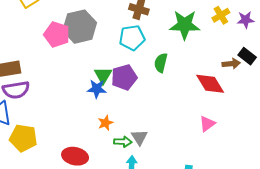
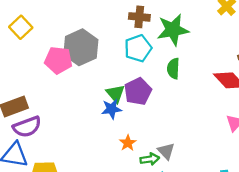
green star: (185, 25) -> (173, 30), moved

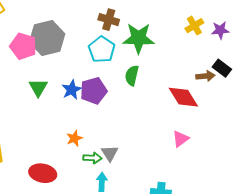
cyan pentagon: (138, 48) -> (102, 49), turned -30
green triangle: (115, 94) -> (38, 88), moved
blue star: (112, 109) -> (72, 90), moved, turned -30

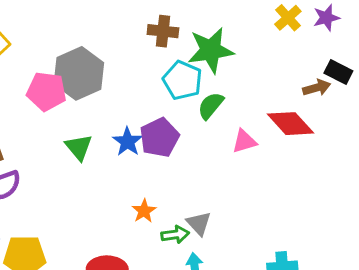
cyan pentagon: (102, 49) -> (182, 80), moved
green semicircle: (132, 75) -> (211, 106), turned 36
pink triangle: (181, 139) -> (244, 141), moved, turned 30

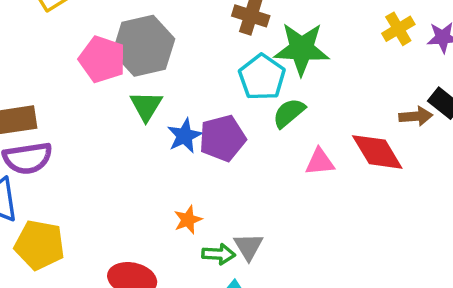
green triangle: (79, 147) -> (146, 106), moved

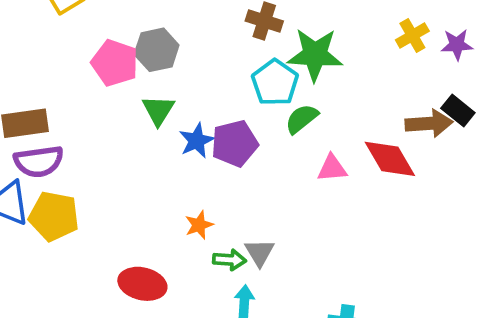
gray hexagon: (144, 46) -> (157, 50), size x0.7
brown arrow: (416, 116) -> (429, 123), size x1.4
yellow pentagon: (40, 245) -> (54, 216), moved

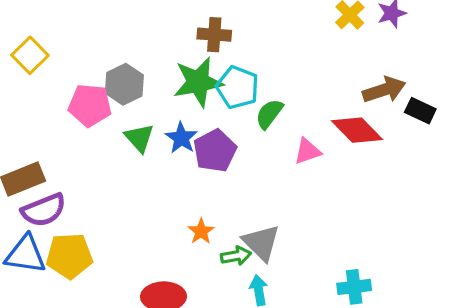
green star: (315, 55) -> (198, 82), moved
black rectangle: (458, 111) -> (420, 111), moved
blue star: (197, 141) -> (181, 138), moved
gray triangle: (260, 252) -> (261, 243), size x1.4

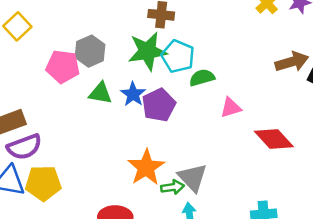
green semicircle: (269, 114) -> (202, 78), turned 35
red diamond: (357, 130) -> (274, 139), moved
green triangle: (139, 138) -> (100, 93), turned -40
orange star: (201, 231) -> (146, 167), size x1.8

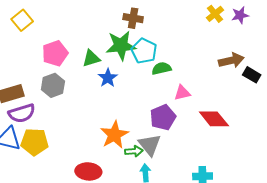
gray hexagon: (90, 51) -> (53, 85), moved
pink pentagon: (63, 67) -> (55, 53), turned -30
green triangle: (100, 93) -> (91, 58), moved, turned -30
purple pentagon: (159, 105) -> (163, 117), moved

